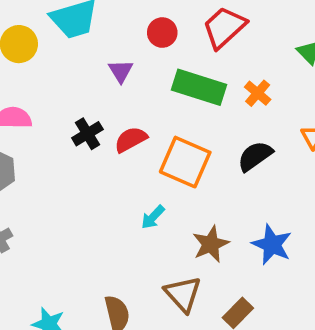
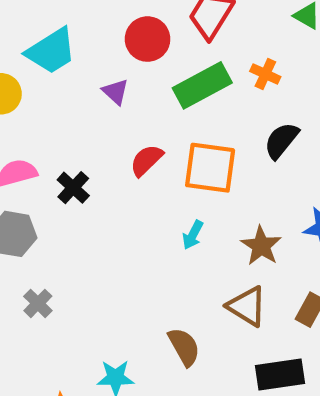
red circle: (162, 33) -> (148, 39), size x1.4
green rectangle: (199, 87) -> (202, 85), turned -30
black cross: (87, 134) -> (73, 188), moved

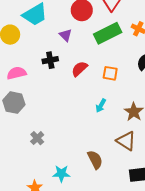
orange square: (210, 168) -> (110, 73), size x0.6
black cross: (73, 188) -> (50, 60), moved, turned 35
gray cross: (38, 303) -> (37, 138), moved

